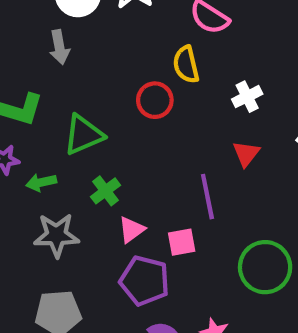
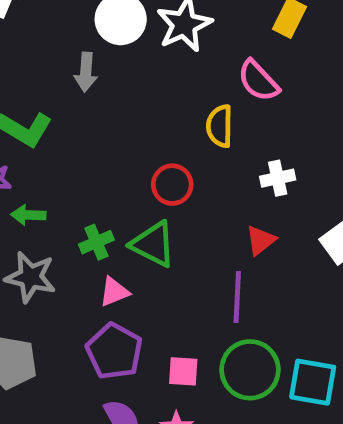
red circle: (155, 100) -> (172, 185), moved
green triangle: (83, 135) -> (153, 244), moved, turned 36
purple line: (207, 197) -> (237, 297), moved
pink square: (182, 242) -> (183, 371), moved

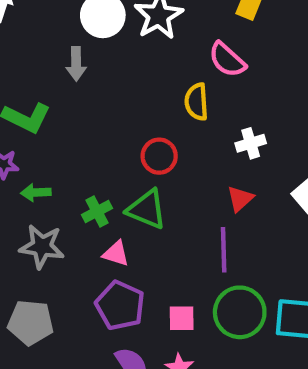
pink triangle: (114, 292) -> (116, 254), turned 44

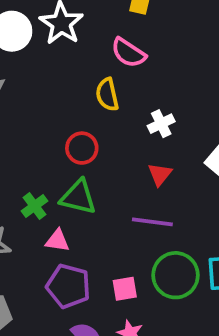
purple line: (224, 250) -> (152, 222), turned -72

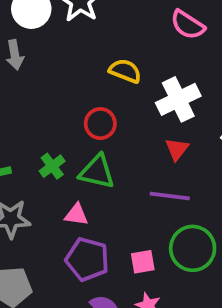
pink semicircle: (128, 53) -> (188, 25), moved
yellow semicircle: (107, 95) -> (125, 71), turned 124
white cross: (161, 124) -> (178, 99), size x1.6
green cross: (35, 206) -> (52, 166), moved

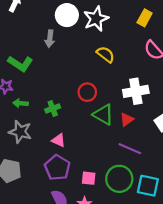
yellow semicircle: (125, 71) -> (106, 54), moved
green triangle: (97, 172) -> (103, 115), moved
purple line: (170, 196) -> (130, 149), moved

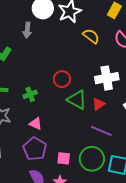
yellow semicircle: (106, 54) -> (91, 36), moved

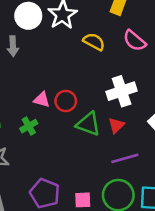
pink triangle: (36, 124) -> (42, 100), moved
purple line: (101, 131) -> (125, 158), turned -30

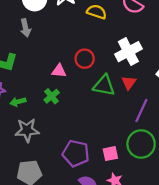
red circle: (66, 101) -> (85, 59), moved
purple line: (125, 158) -> (141, 111), turned -40

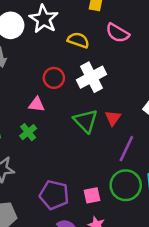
white cross: (128, 52) -> (92, 77), moved
red circle: (85, 59) -> (54, 78), moved
green triangle: (104, 85) -> (86, 121), turned 35

